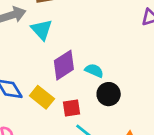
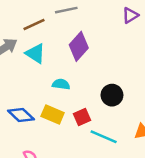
purple diamond: (64, 65) -> (79, 46), moved
cyan semicircle: (94, 71) -> (61, 84), moved

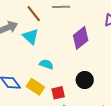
brown line: (34, 25) -> (34, 14), turned 66
purple diamond: (79, 46) -> (81, 38), moved

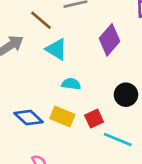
cyan triangle: (31, 37) -> (56, 49), moved

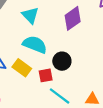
cyan semicircle: (71, 84) -> (35, 45), size x1.6
black circle: (126, 95) -> (62, 61), moved

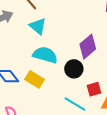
purple diamond: (73, 18) -> (88, 47), moved
red square: (46, 75) -> (94, 89), moved

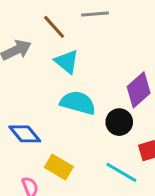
yellow rectangle: (34, 79) -> (59, 167), moved

